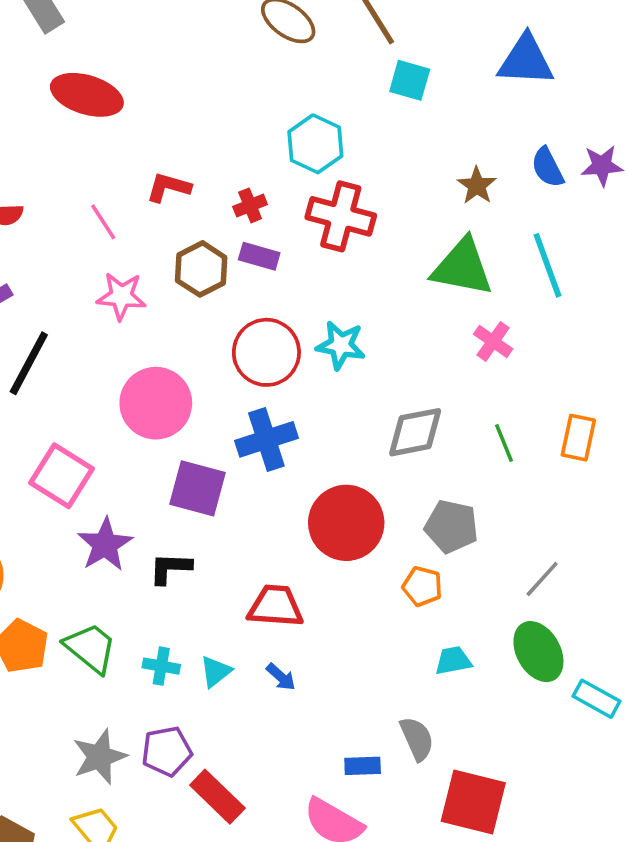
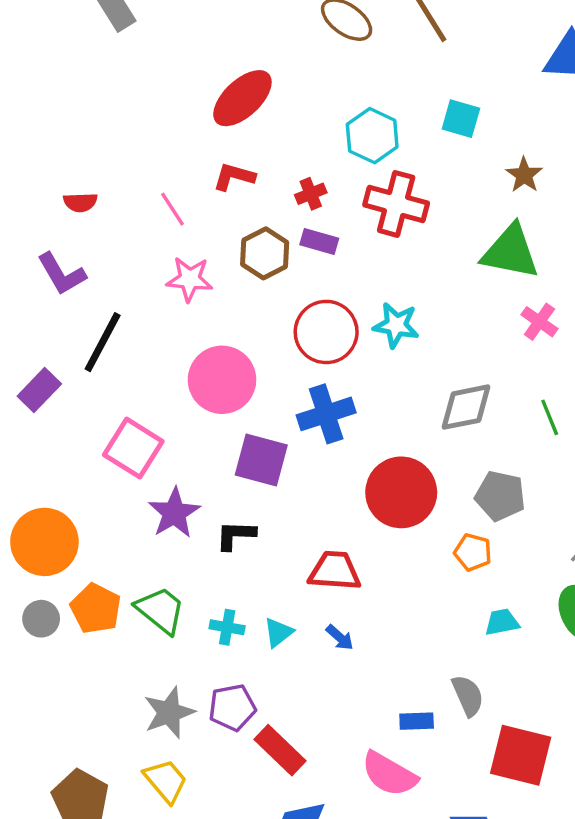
cyan square: (410, 80) -> (461, 119), moved
red ellipse: (87, 95) -> (242, 98), moved, turned -60

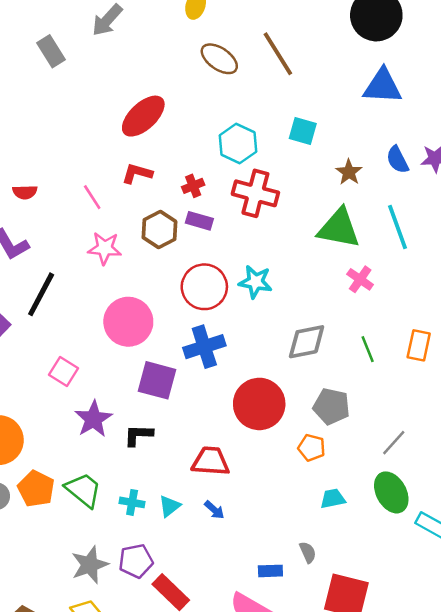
pink square: (133, 448) -> (64, 372), size x0.7
gray semicircle: (468, 696) -> (308, 552), size x0.7

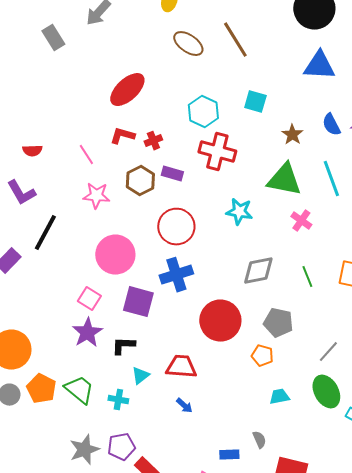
red cross: (193, 186) -> (153, 141), moved
cyan star: (255, 282) -> (239, 212), moved
pink square: (64, 372) -> (89, 299), moved
cyan triangle: (169, 506) -> (140, 376), moved

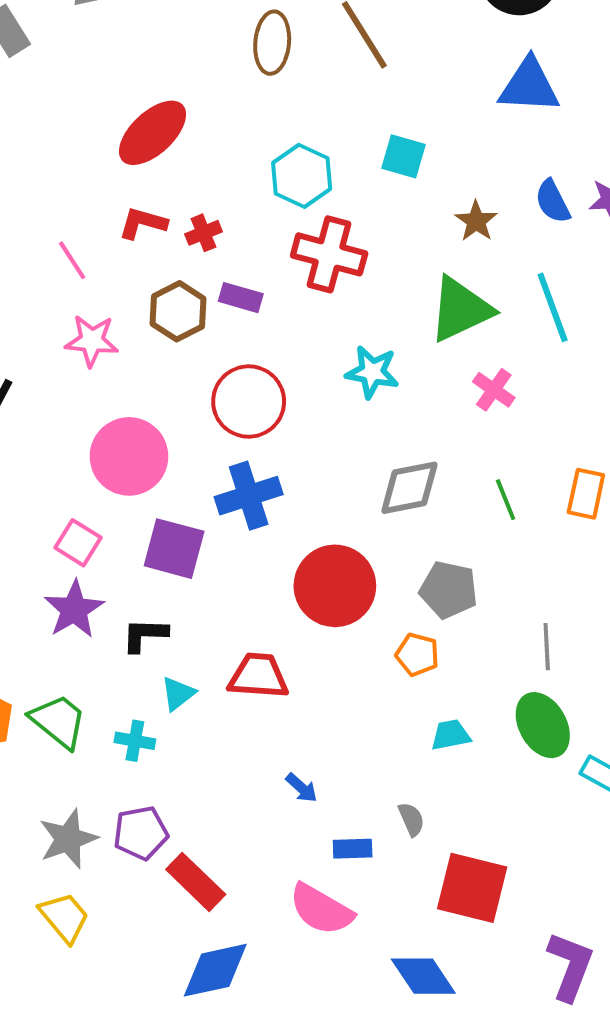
brown ellipse: (188, 44) -> (272, 43), turned 60
green triangle: (284, 180) -> (460, 309), turned -36
gray line: (328, 352) -> (547, 647), turned -45
blue arrow: (184, 406) -> (302, 788), moved

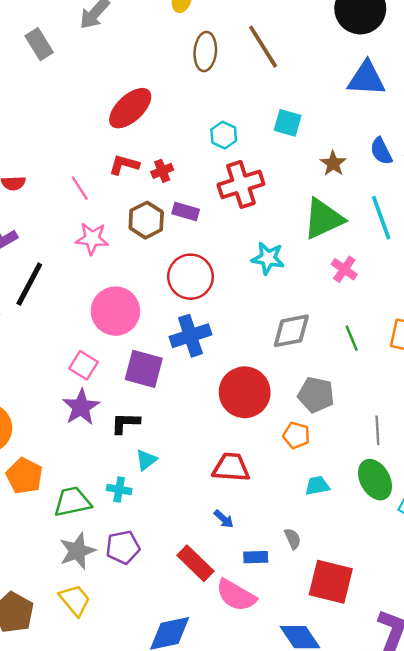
cyan hexagon: (302, 176) -> (224, 135), size x0.7
red cross: (329, 254) -> (241, 184), turned -33
red trapezoid: (258, 676) -> (231, 467), moved
green trapezoid: (58, 721) -> (72, 502), moved, turned -51
red rectangle: (196, 882) -> (195, 563), moved

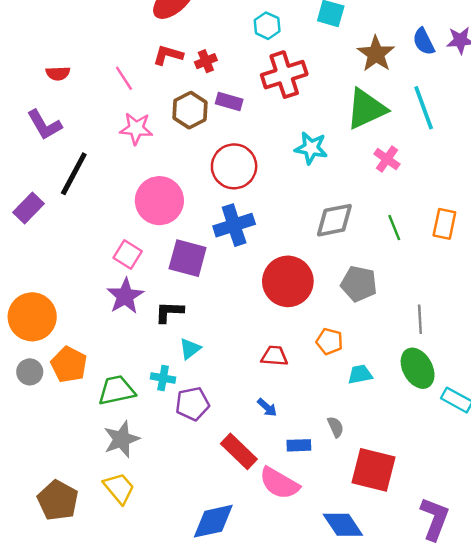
brown star: (333, 163) -> (376, 54), size x1.4
orange pentagon: (296, 435) -> (329, 341), moved
red trapezoid: (231, 467) -> (274, 356), size x0.7
purple pentagon: (123, 547) -> (192, 404), moved

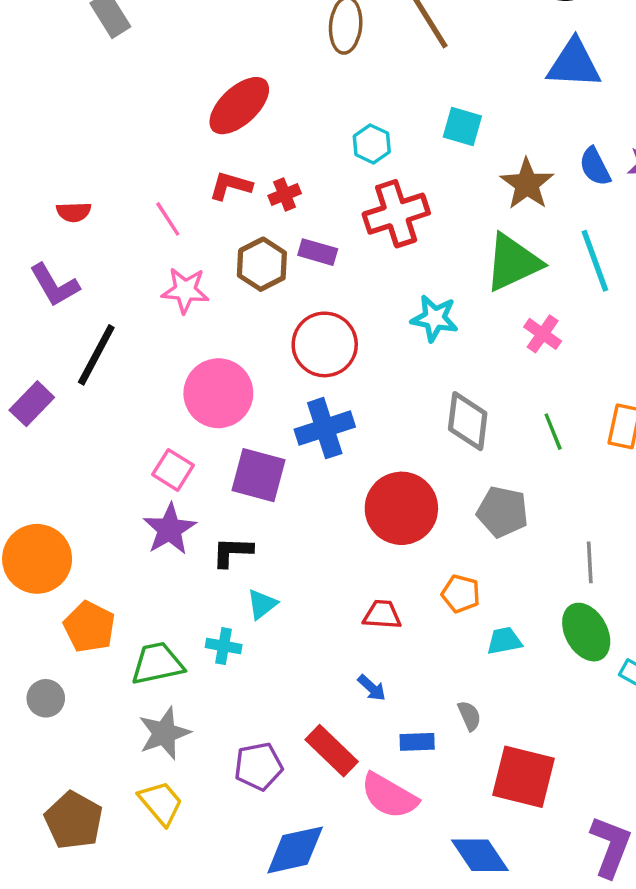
gray diamond: (334, 220) -> (468, 421), turned -72
gray circle: (30, 372) -> (46, 698), moved
purple pentagon: (192, 404) -> (258, 766), moved

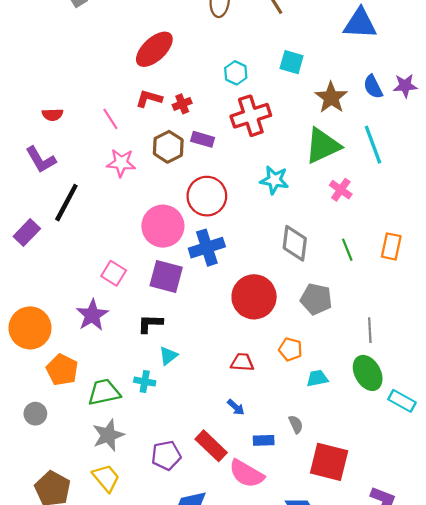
pink circle: (218, 393) -> (163, 226), moved
purple star: (170, 529) -> (92, 315), moved

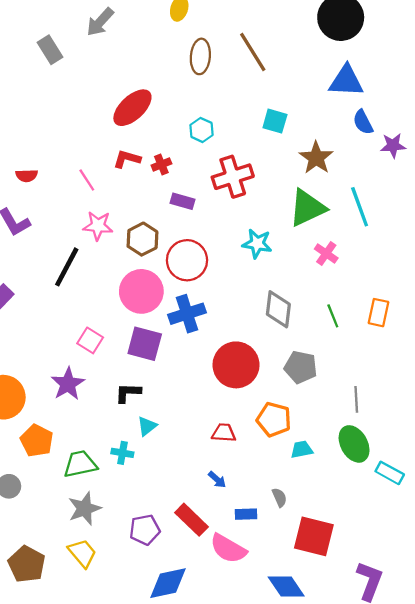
cyan hexagon: (236, 73) -> (201, 130), moved
blue semicircle: (373, 87) -> (363, 122), moved
brown hexagon: (168, 147) -> (142, 239), moved
black line: (66, 203) -> (67, 267), moved
orange pentagon: (290, 349) -> (274, 419), size x1.4

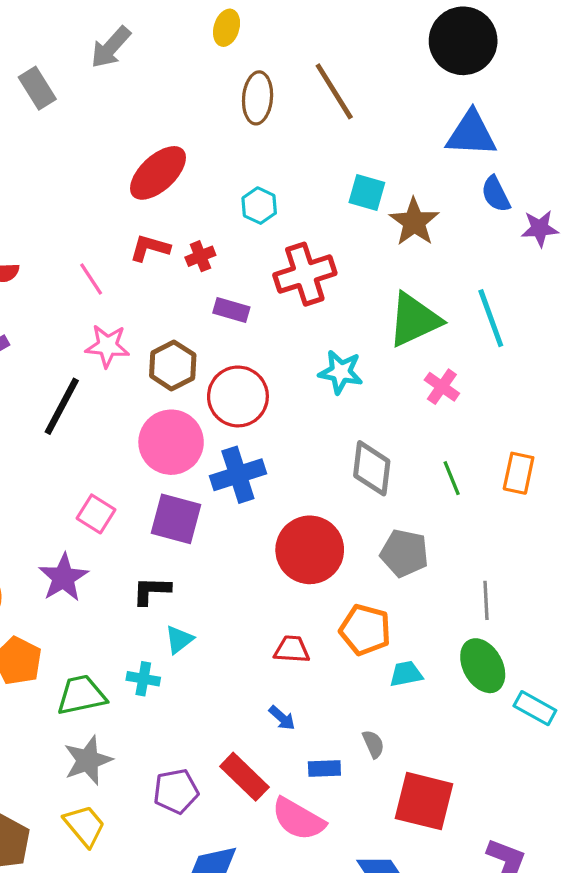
brown star: (316, 158) -> (414, 222), moved

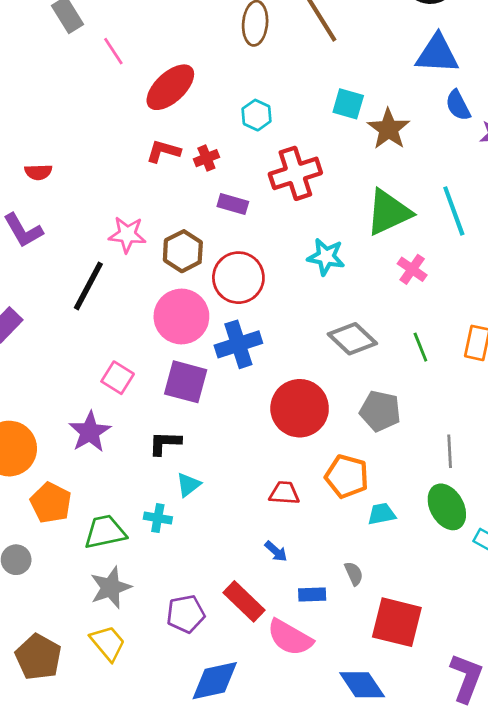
pink line: (91, 279) -> (113, 51), moved
gray diamond: (372, 468) -> (352, 339), turned -54

